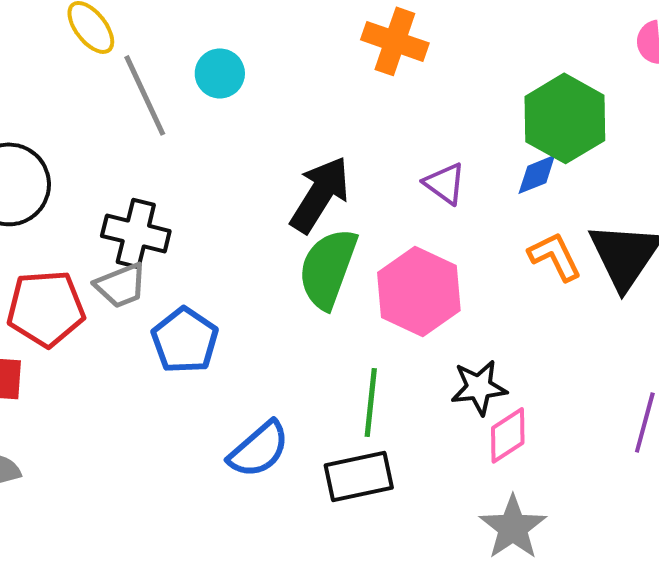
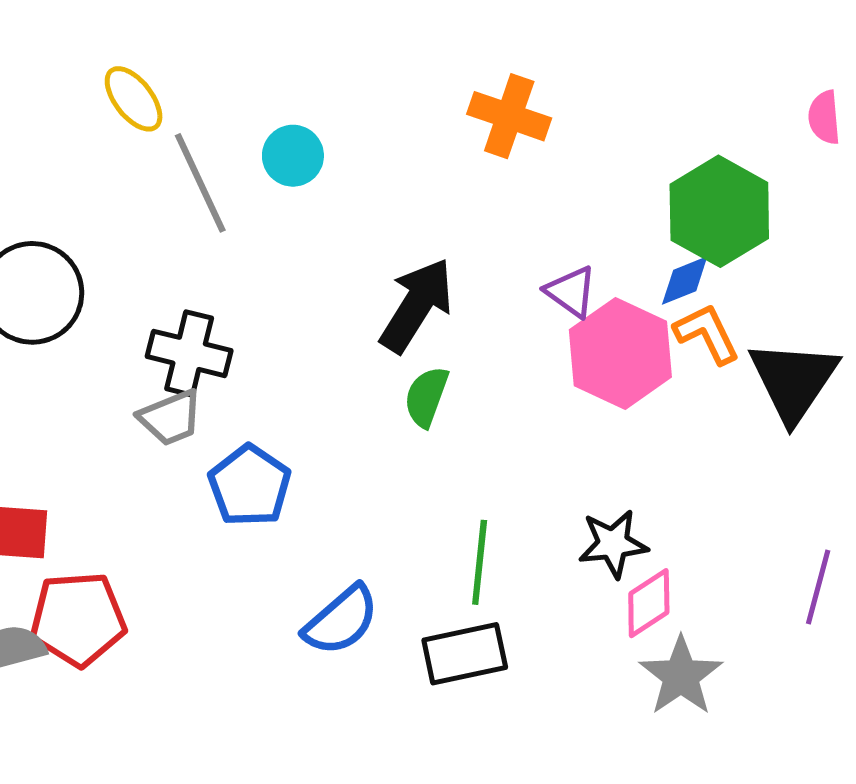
orange L-shape: (555, 256) -> (707, 334), moved
green semicircle: (328, 268) -> (426, 397), size x0.6
pink hexagon: (419, 291) -> (620, 353), moved
red pentagon: (46, 308) -> (78, 619), moved
gray star: (513, 527) -> (681, 676), moved

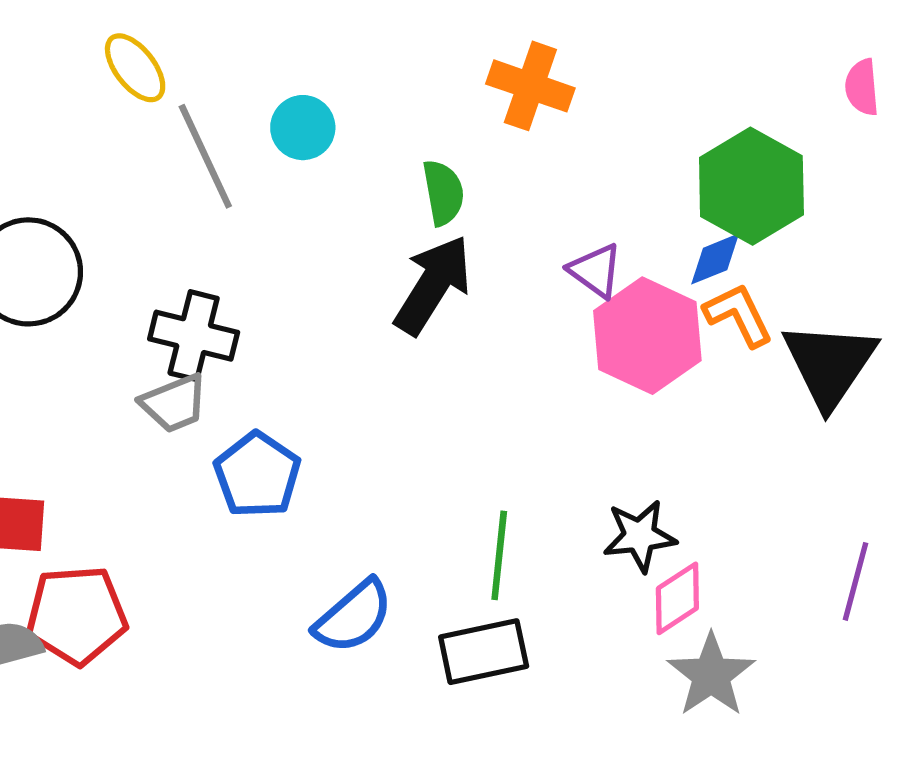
green semicircle: (426, 397) -> (443, 193), moved, turned 150

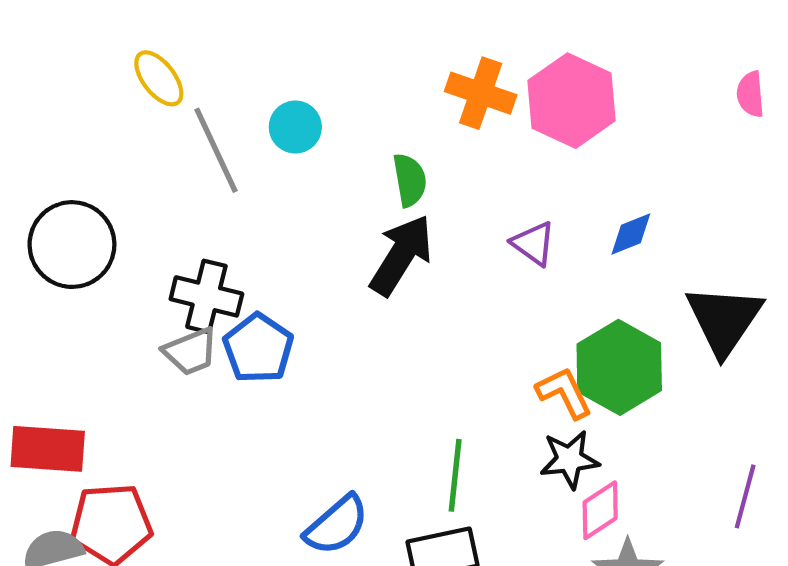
green hexagon: (751, 186) -> (619, 367), moved
orange L-shape: (738, 315) -> (564, 393), moved
pink hexagon: (647, 336) -> (572, 101), moved
blue pentagon: (257, 475) -> (258, 348), moved

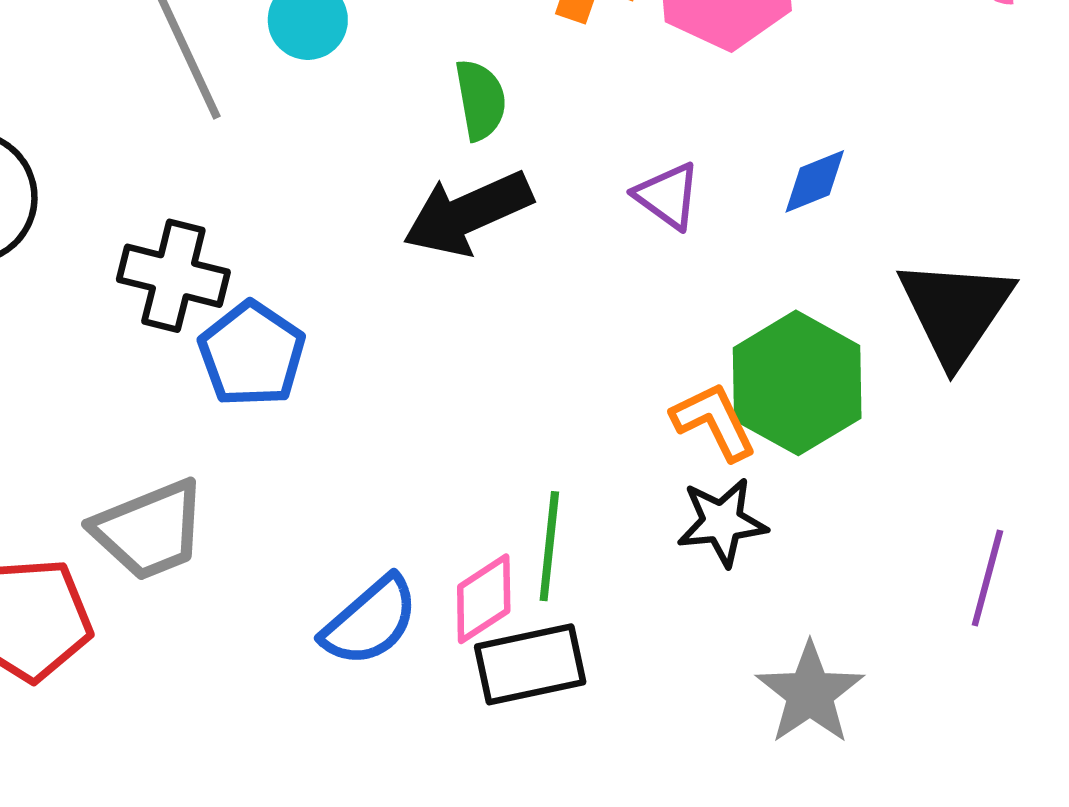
black arrow: (401, 255) -> (468, 213), turned -146
gray trapezoid: (191, 351) -> (149, 530), moved, size x1.4
pink diamond: (600, 510) -> (484, 599), moved

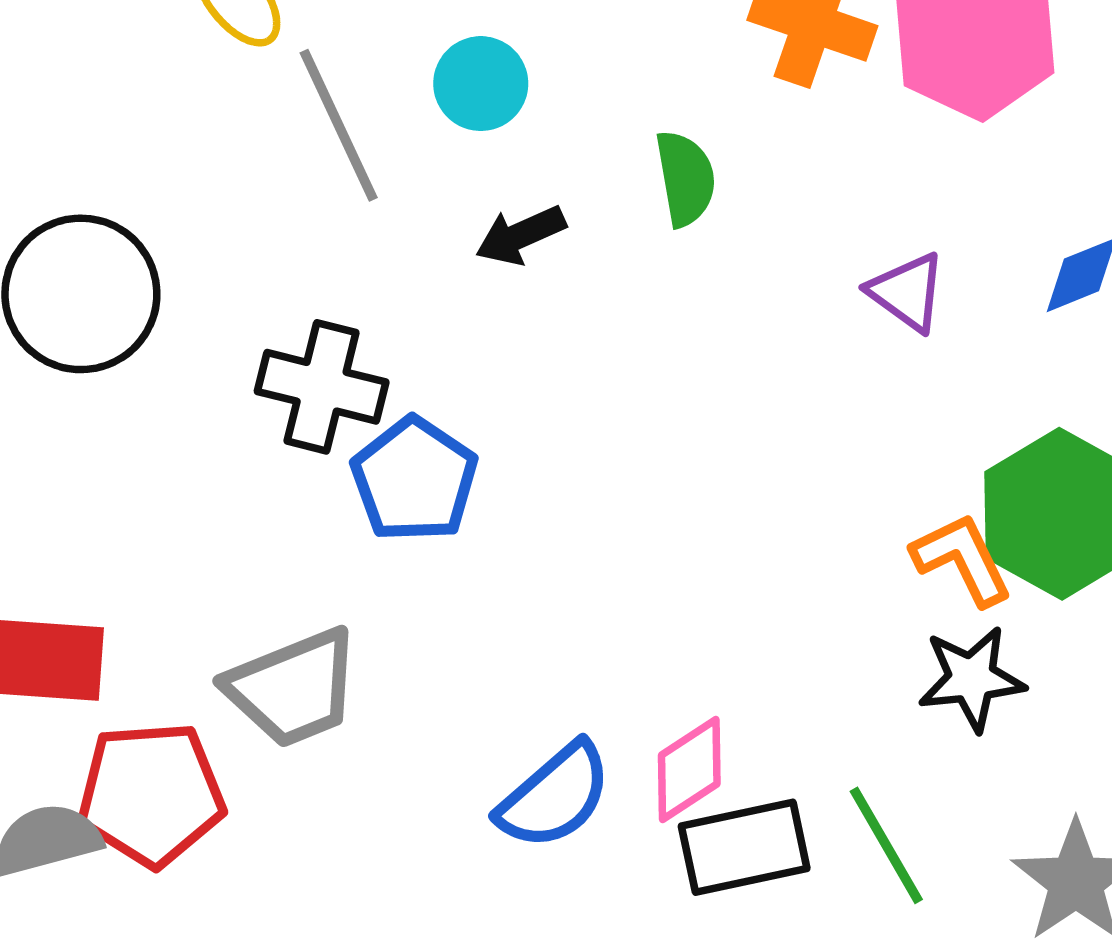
black arrow: (468, 213) -> (521, 235), moved, size x0.6
green line: (549, 546) -> (886, 845), moved, turned -36

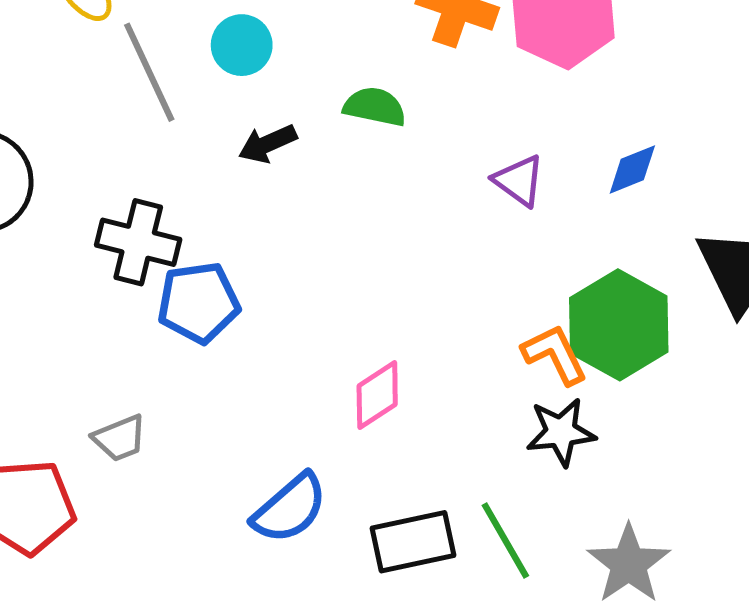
green semicircle: (685, 178) -> (375, 107), turned -68
blue pentagon: (414, 480) -> (199, 303), turned 30
gray trapezoid: (293, 688) -> (120, 438), size x0.6
pink diamond: (689, 770) -> (377, 395), moved

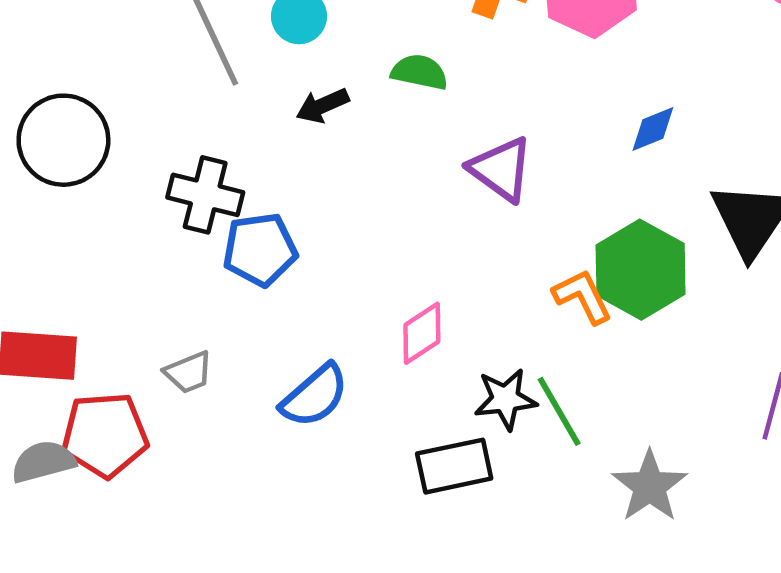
purple triangle: (519, 181) -> (501, 169), moved, size x1.4
black star: (561, 432) -> (506, 399), moved
blue semicircle: (290, 508) -> (315, 396), moved
green line: (505, 541) -> (559, 411), moved

